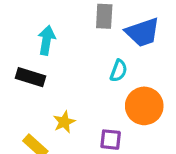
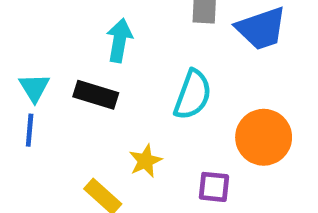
cyan semicircle: (119, 71) -> (193, 95), moved, size x1.5

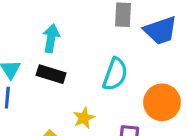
cyan arrow: (119, 40) -> (51, 38), moved

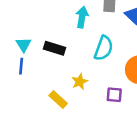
cyan arrow: (51, 38) -> (82, 17), moved

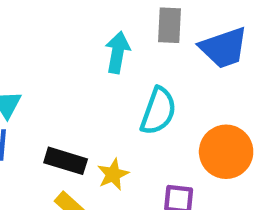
black rectangle: (55, 48) -> (66, 161), moved

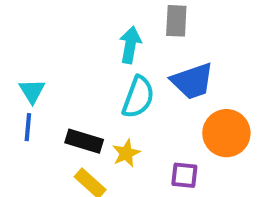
blue trapezoid: (224, 48) -> (192, 81), moved
cyan semicircle: (158, 111) -> (138, 97), moved

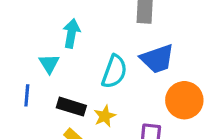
cyan arrow: (130, 45) -> (71, 33), moved
cyan triangle: (32, 91) -> (49, 64), moved

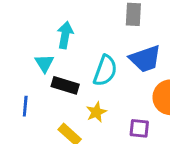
blue line: (27, 95) -> (25, 106), moved
black rectangle: (71, 107) -> (65, 85), moved

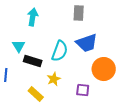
cyan arrow: (65, 35) -> (33, 17), moved

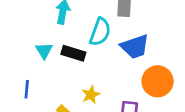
cyan semicircle: (60, 51) -> (100, 32), moved
black rectangle: (33, 61) -> (73, 53), moved

